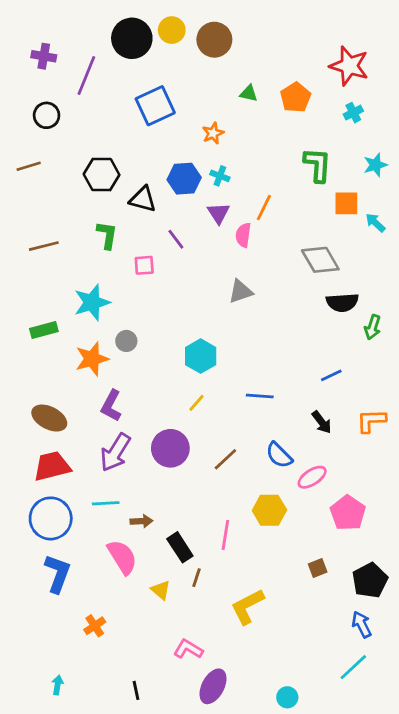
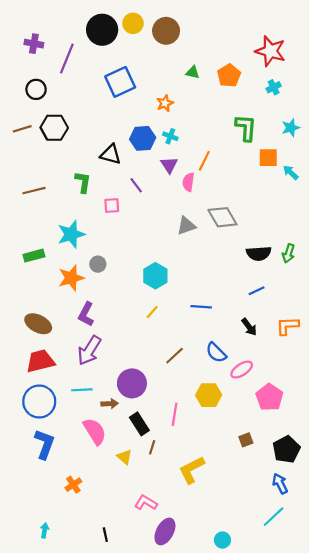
black hexagon: (102, 175) -> (54, 128), moved
gray diamond: (320, 260) -> (222, 217), moved
black semicircle: (342, 302) -> (259, 253), moved
purple circle: (170, 448) -> (132, 383), moved

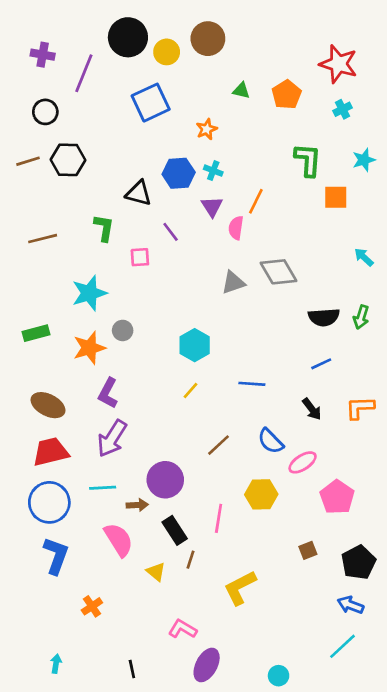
yellow circle: (133, 23) -> (167, 52), moved
cyan arrow: (291, 172) -> (364, 257), moved
green rectangle: (34, 256) -> (36, 333), moved
blue arrow: (280, 484) -> (351, 605), turned -42

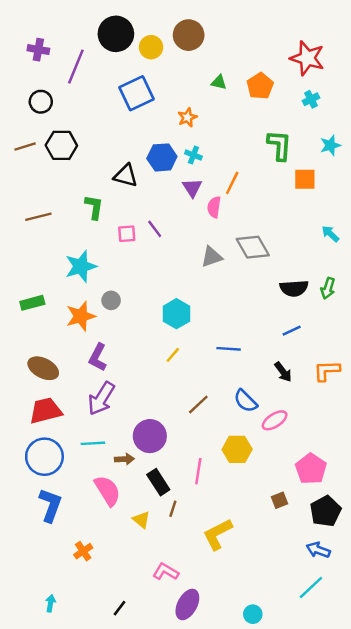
purple line: (171, 232) -> (155, 229), moved
pink pentagon: (337, 497) -> (311, 469), moved
black line: (132, 669) -> (120, 608), turned 49

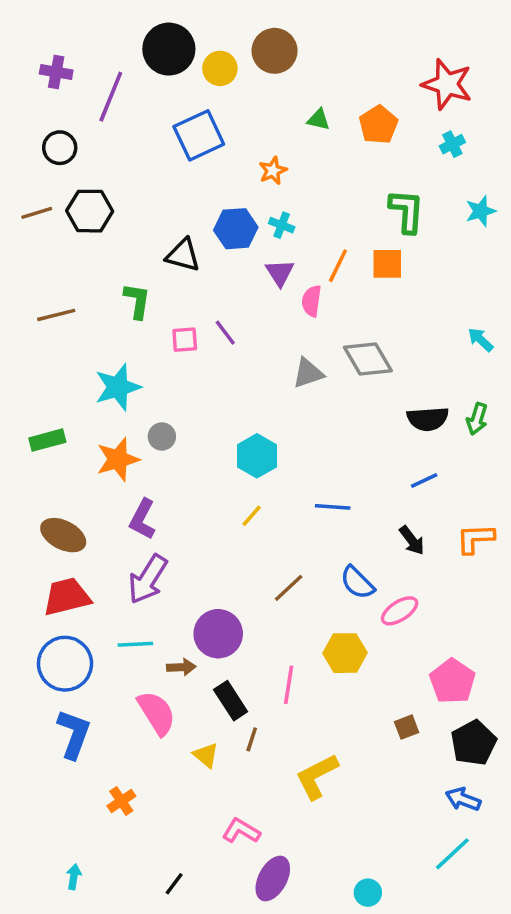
orange square: (305, 179) -> (387, 264), moved

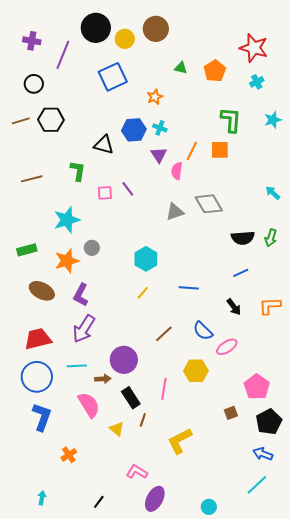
brown ellipse: (63, 535) -> (42, 291), moved

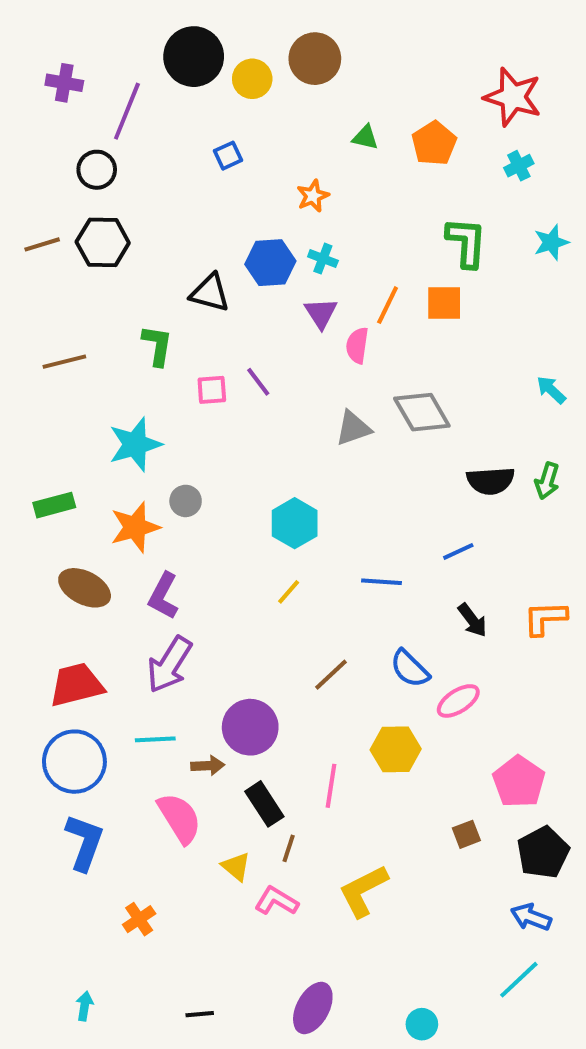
blue square: (113, 77) -> (228, 156), size x0.5
black circle: (34, 84) -> (97, 170), moved
blue line: (241, 273) -> (458, 551), moved
pink L-shape: (137, 472) -> (276, 901), moved
black line: (99, 502) -> (200, 1014), turned 48

